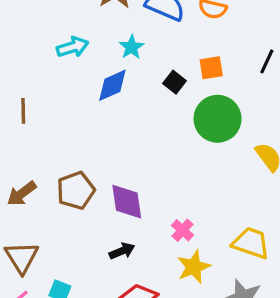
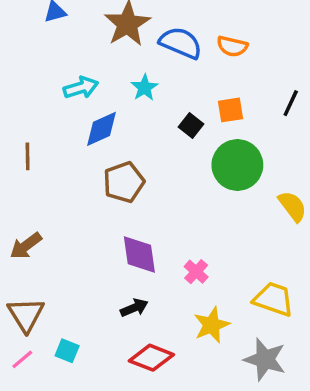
blue diamond: (112, 85) -> (101, 129), moved
brown pentagon: (76, 190) -> (124, 182), moved
pink cross: (182, 230) -> (196, 272), moved

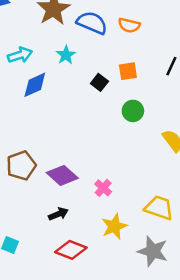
green circle: (237, 165) -> (133, 111), size x0.6
brown pentagon: (124, 182) -> (21, 166), moved
purple diamond: (139, 254) -> (62, 175), turned -40

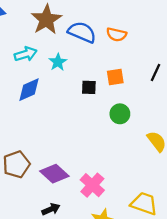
cyan arrow: (20, 55) -> (26, 54), moved
black square: (99, 82) -> (89, 87), turned -35
pink cross: (103, 188) -> (92, 185), size x1.5

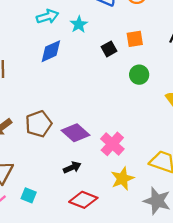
black square: (89, 87) -> (109, 49), turned -32

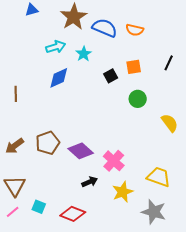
black arrow: (72, 167) -> (90, 182), moved
red diamond: (83, 200) -> (73, 214), moved

